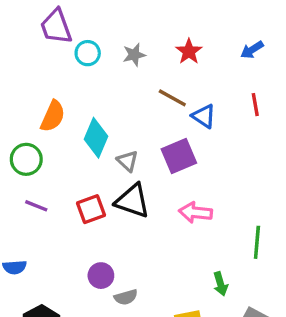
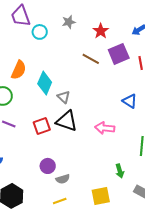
gray star: (134, 55) -> (69, 22), moved
blue triangle: (204, 116) -> (130, 101), moved
purple square: (179, 156) -> (119, 54), moved

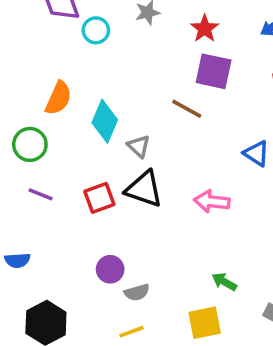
purple square: (119, 54) -> (214, 71), moved, turned 35
brown line: (91, 59) -> (187, 109), moved
green arrow: (120, 171) -> (224, 282), moved, turned 136

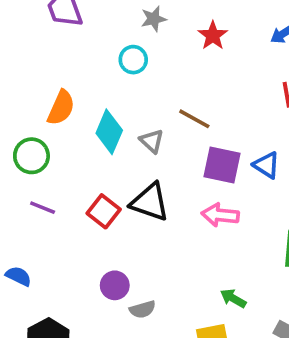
cyan circle: (96, 30) -> (133, 60), moved
purple square: (214, 71) -> (222, 165), moved
gray triangle: (139, 146) -> (152, 141), moved
red square: (99, 198) -> (104, 211), turned -32
blue semicircle: (17, 260) -> (19, 276), turned -150

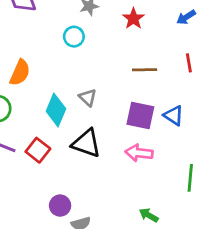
brown line: (194, 119) -> (145, 70), moved, turned -30
cyan diamond: (109, 132) -> (56, 110), moved
red square: (104, 211) -> (38, 150), moved

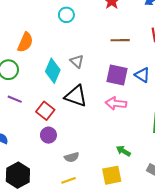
red square: (38, 150) -> (45, 111), moved
purple circle: (60, 206) -> (48, 135), moved

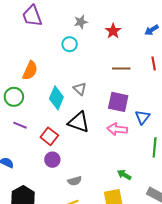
blue triangle: (142, 75) -> (142, 117), moved, turned 35

